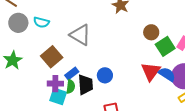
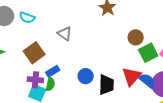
gray triangle: (80, 35) -> (65, 34), size x0.7
black trapezoid: (85, 85) -> (106, 85), moved

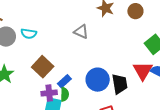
gray triangle: (65, 34) -> (81, 32), moved
brown circle: (136, 37) -> (135, 11), moved
blue circle: (86, 76) -> (98, 80), size x1.5

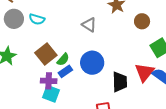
brown circle: (135, 11) -> (142, 21), moved
blue circle: (98, 80) -> (92, 63), moved
green semicircle: (65, 94) -> (63, 59), moved, turned 32

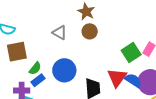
brown circle: (142, 21) -> (90, 31), moved
brown square: (46, 54) -> (17, 52), moved, turned 30

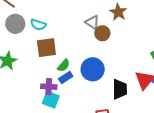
brown circle: (90, 31) -> (102, 33), moved
gray triangle: (60, 33) -> (92, 22), moved

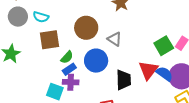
gray triangle: (92, 22) -> (115, 39), moved
brown circle: (102, 33) -> (86, 28), moved, size x1.5
purple cross: (49, 87) -> (71, 82), moved

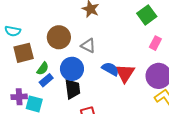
green square: (164, 46) -> (147, 15), moved
blue semicircle: (164, 74) -> (110, 69), moved
black trapezoid: (124, 80) -> (73, 89), moved
purple cross: (71, 82) -> (19, 97), moved

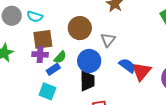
gray triangle: (88, 46) -> (108, 40), turned 35
blue rectangle: (46, 80) -> (53, 69), moved
purple cross: (19, 97) -> (40, 54), moved

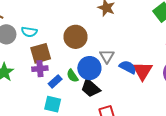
gray triangle: (108, 40) -> (107, 56), moved
green semicircle: (60, 57) -> (72, 76), moved, turned 112
black trapezoid: (87, 81) -> (91, 88), turned 140

